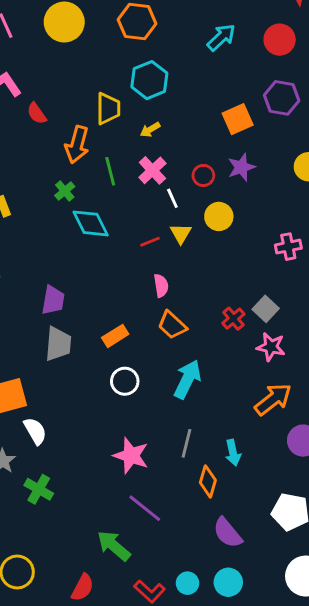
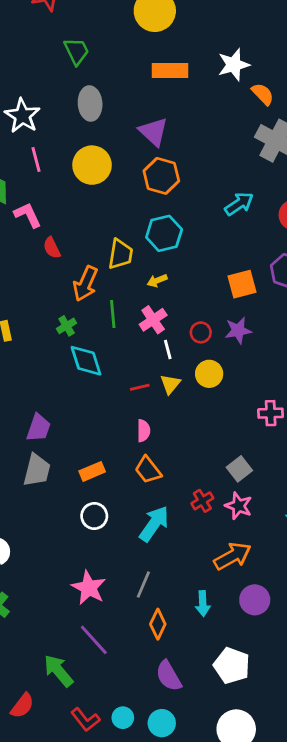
red cross: (233, 319) -> (202, 501), moved
cyan arrow: (233, 453) -> (203, 604), moved

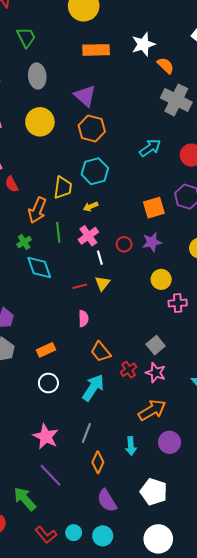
yellow circle: (209, 374) -> (161, 279), moved
orange trapezoid: (148, 470) -> (101, 352), moved

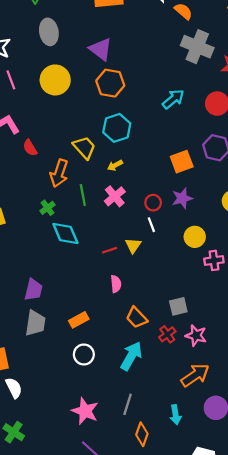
yellow trapezoid: (63, 188) -> (84, 148), turned -45
white line: (100, 258) -> (151, 225), moved
gray square: (156, 345) -> (178, 306), moved, turned 30

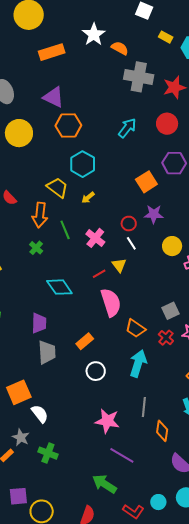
pink cross: (115, 196) -> (95, 238), moved
purple star: (182, 198) -> (154, 214), turned 30
cyan diamond: (65, 234) -> (59, 287), moved
pink semicircle: (116, 284) -> (111, 303), size x1.8

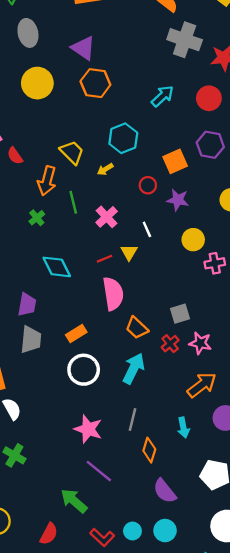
cyan hexagon: (83, 164) -> (123, 138), moved
red circle: (129, 224) -> (148, 185), moved
white circle: (96, 371) -> (84, 370), size x1.4

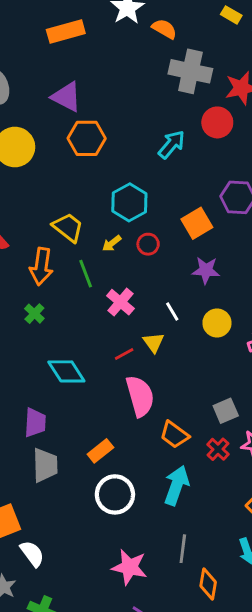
red circle: (209, 98) -> (217, 122), moved
red circle: (148, 185) -> (148, 244), moved
green line: (73, 202) -> (86, 274), moved
yellow circle: (193, 240) -> (217, 323), moved

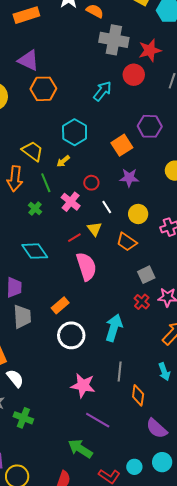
red circle: (148, 244) -> (91, 183), moved
green cross: (34, 314) -> (35, 208), moved
orange trapezoid: (174, 435) -> (127, 242), moved

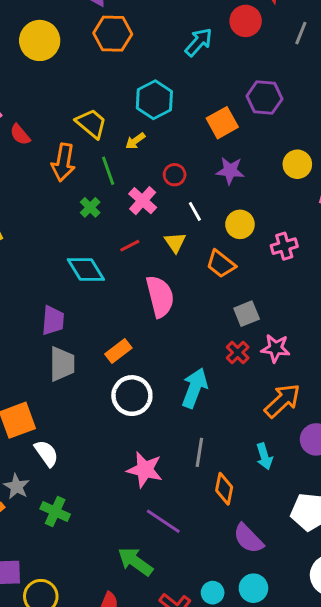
red line: (74, 238) -> (130, 246), moved

